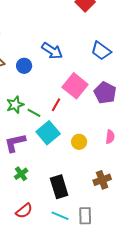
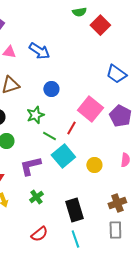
blue arrow: (52, 51) -> (39, 51), moved
blue circle: (24, 66) -> (51, 89), moved
green star: (15, 105) -> (35, 115), moved
cyan line: (60, 216) -> (75, 239), turned 48
gray rectangle: (85, 216) -> (115, 230), moved

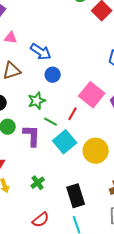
blue arrow: (39, 51) -> (41, 52), moved
yellow circle: (94, 165) -> (96, 151), size x1.6
purple L-shape: (30, 166) -> (32, 136), moved, turned 105

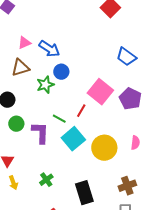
pink triangle: (11, 38) -> (24, 43), moved, turned -32
green star: (37, 101) -> (45, 85), moved

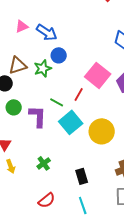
brown triangle: (20, 68) -> (18, 65), moved
black rectangle: (84, 193) -> (82, 176), size x0.7

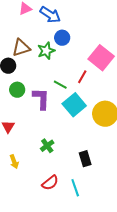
yellow arrow: (11, 166) -> (14, 162), moved
cyan line: (83, 205) -> (75, 188), moved

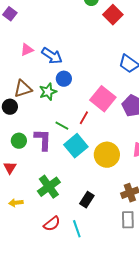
green circle: (17, 90) -> (19, 141), moved
green cross: (47, 146) -> (49, 187), size x1.6
black rectangle: (85, 159) -> (87, 200), turned 49
yellow arrow: (14, 162) -> (16, 203), turned 104

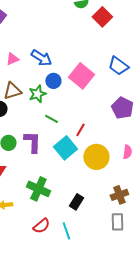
pink triangle: (27, 50) -> (12, 59), moved
pink square: (103, 99) -> (81, 76), moved
red line: (84, 118) -> (80, 130), moved
green line: (62, 126) -> (51, 119), moved
green cross: (49, 187) -> (38, 189), turned -30

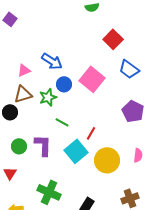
red square: (102, 17) -> (113, 39), moved
pink triangle: (12, 59) -> (24, 70), moved

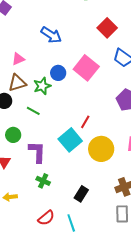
blue arrow: (52, 61) -> (51, 35), moved
green line: (62, 122) -> (33, 111), moved
purple L-shape: (43, 145) -> (37, 152), moved
green cross: (49, 192) -> (43, 181), size x0.6

